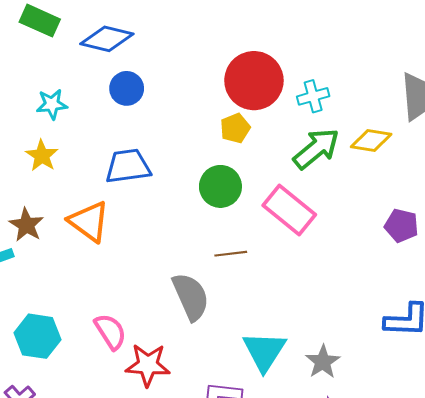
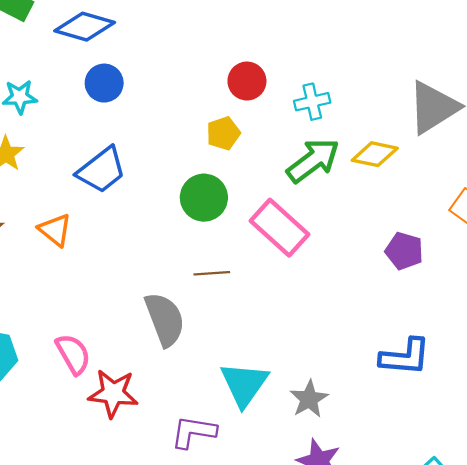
red circle: (254, 81) -> (247, 81), size x0.6
blue trapezoid: (128, 166) -> (102, 170), turned 147
orange triangle: (89, 222) -> (55, 230), size x0.7

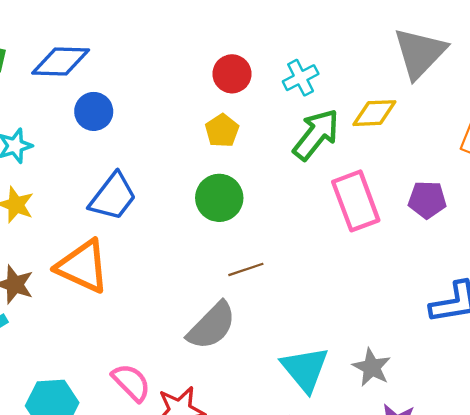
pink rectangle: (280, 228) -> (356, 201), moved, turned 42
orange triangle: (55, 230) -> (83, 266), size x1.6
gray semicircle: (165, 319) -> (212, 326), turned 80

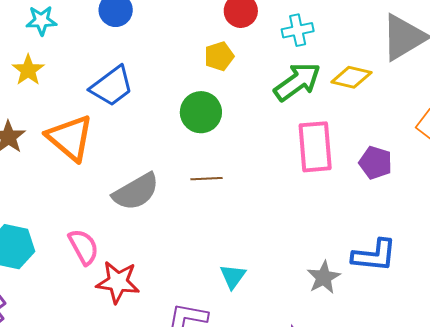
gray semicircle: (212, 326) -> (136, 192), moved
gray star: (372, 367) -> (324, 277), moved
cyan triangle: (305, 369) -> (233, 276), size x0.6

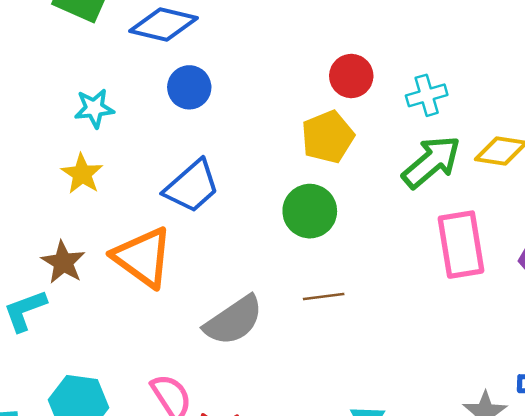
yellow pentagon: (219, 56) -> (328, 137), size x1.4

